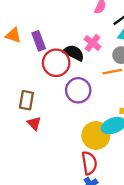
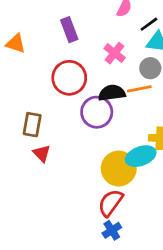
purple rectangle: (39, 41) -> (69, 30), moved
black semicircle: (74, 53) -> (112, 93), moved, turned -35
red semicircle: (89, 163) -> (110, 203), turned -135

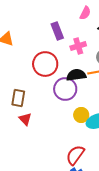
purple rectangle: (69, 30) -> (57, 31), moved
pink cross: (115, 53) -> (78, 46), turned 35
yellow circle: (119, 168) -> (81, 115), moved, size x0.6

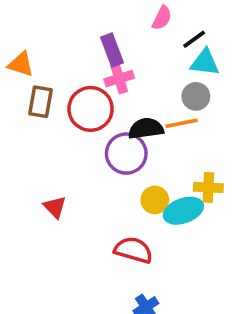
pink cross: (78, 46) -> (119, 79), moved
brown rectangle: (18, 98) -> (41, 102), moved
red semicircle: (75, 155) -> (133, 250), moved, turned 70

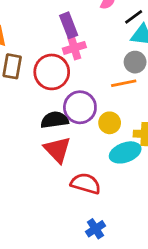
black semicircle: (146, 129) -> (55, 120), moved
yellow circle: (155, 200) -> (110, 123), moved
red triangle: (55, 207) -> (57, 150), moved, size x1.5

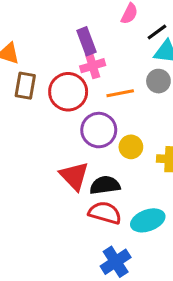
orange line: (124, 83) -> (120, 93), moved
black semicircle: (55, 120) -> (105, 185), moved
cyan ellipse: (125, 152) -> (148, 220), moved
blue cross: (95, 229) -> (116, 262), size x1.4

